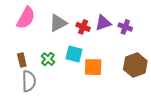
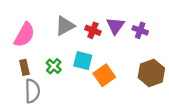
pink semicircle: (26, 18) -> (24, 35), moved
purple triangle: (103, 23) -> (115, 26), turned -36
orange square: (93, 67) -> (104, 75), turned -36

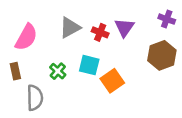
purple cross: (140, 30) -> (167, 19), moved
brown rectangle: (24, 67) -> (15, 71), moved
brown hexagon: (151, 73) -> (162, 55), moved

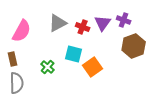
purple cross: (167, 19) -> (124, 20), moved
green cross: (58, 71) -> (48, 67), moved
gray semicircle: (35, 98) -> (17, 83), moved

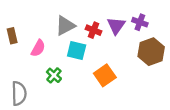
pink semicircle: (22, 31) -> (38, 48), moved, size x0.7
cyan square: (74, 54) -> (77, 50), moved
brown rectangle: (13, 59) -> (12, 36), moved

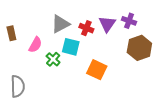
green cross: (54, 75) -> (53, 59), moved
orange square: (105, 75) -> (97, 70), turned -30

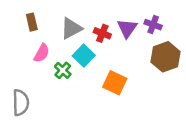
brown rectangle: (11, 33) -> (32, 22), moved
cyan square: (71, 47) -> (84, 56), turned 30

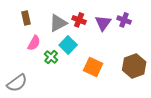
red cross: (102, 33) -> (79, 20), moved
brown hexagon: (165, 57) -> (134, 66), moved
gray semicircle: (21, 103) -> (17, 83), turned 55

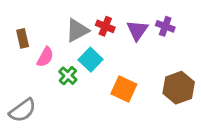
brown rectangle: (26, 18) -> (23, 38), moved

